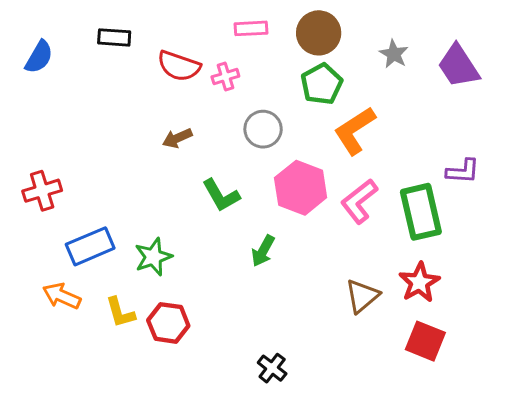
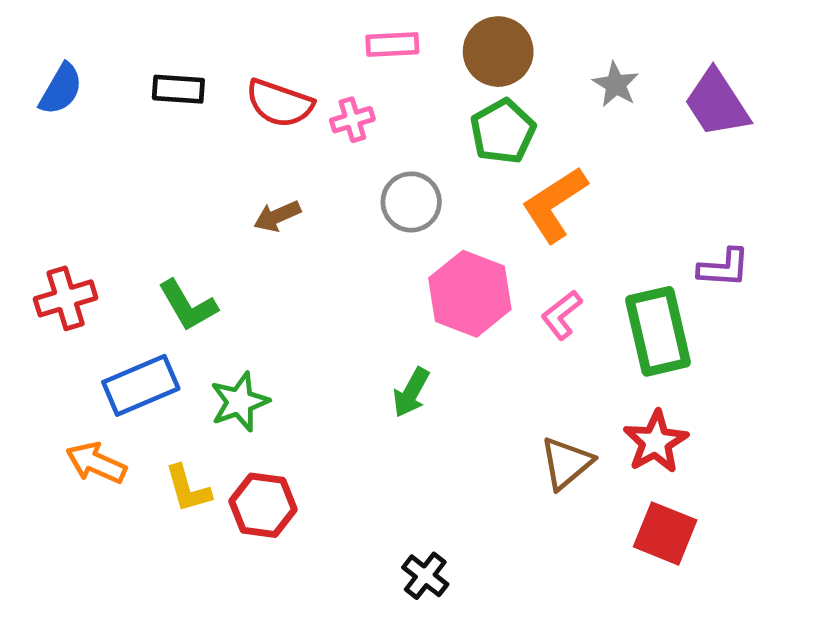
black rectangle: (114, 37) -> (178, 89), moved
green L-shape: (221, 195) -> (188, 305), moved
pink L-shape: (359, 201) -> (562, 315), size x0.7

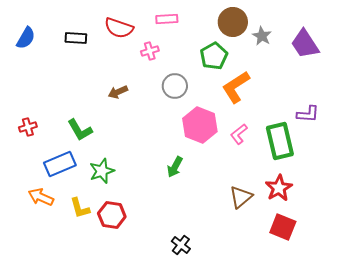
brown circle: (498, 52) -> (233, 22), moved
red semicircle: (279, 103) -> (119, 28), moved
red cross: (66, 298) -> (28, 127), size x0.7

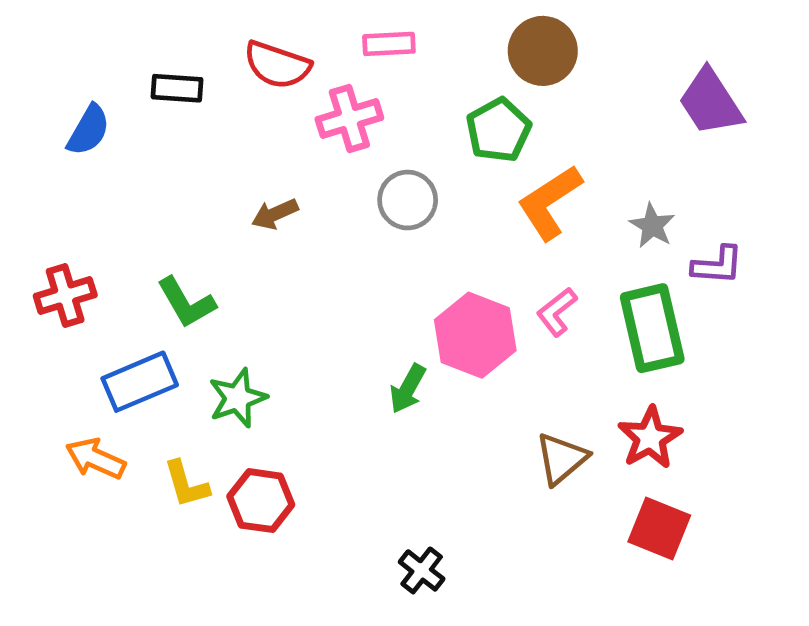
gray star: (262, 36) -> (652, 226), moved
blue semicircle: (26, 38) -> (88, 130), moved
pink cross: (150, 51) -> (349, 118), size x1.5
pink hexagon: (200, 125) -> (475, 335), moved
red cross: (28, 127) -> (65, 296), size x1.4

